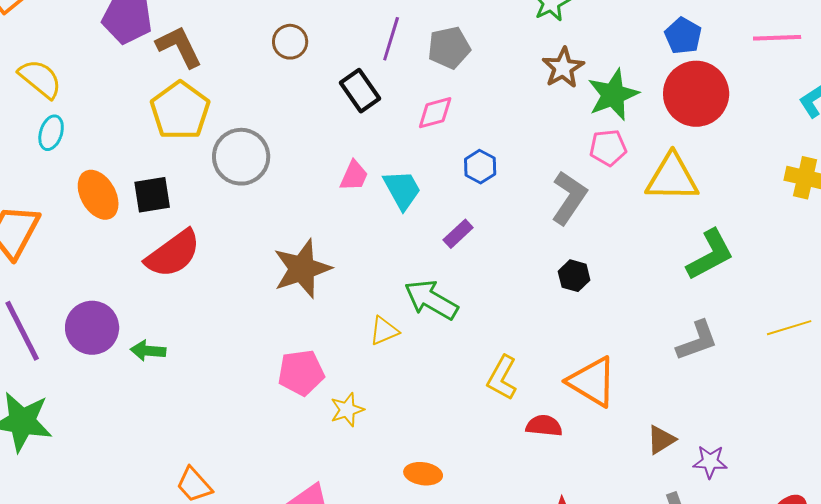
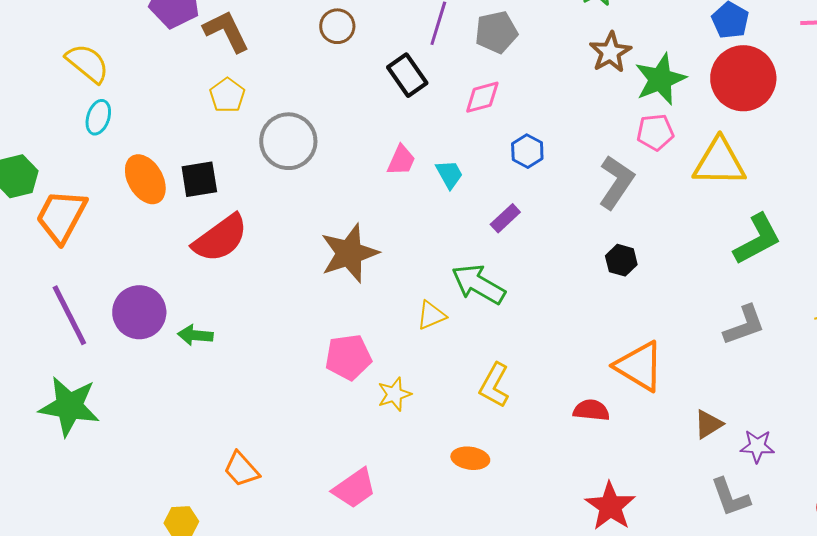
yellow pentagon: (180, 111) -> (227, 95), size x0.6
cyan trapezoid: (402, 190) -> (449, 174), size x0.7
yellow L-shape: (502, 378) -> (494, 385), moved

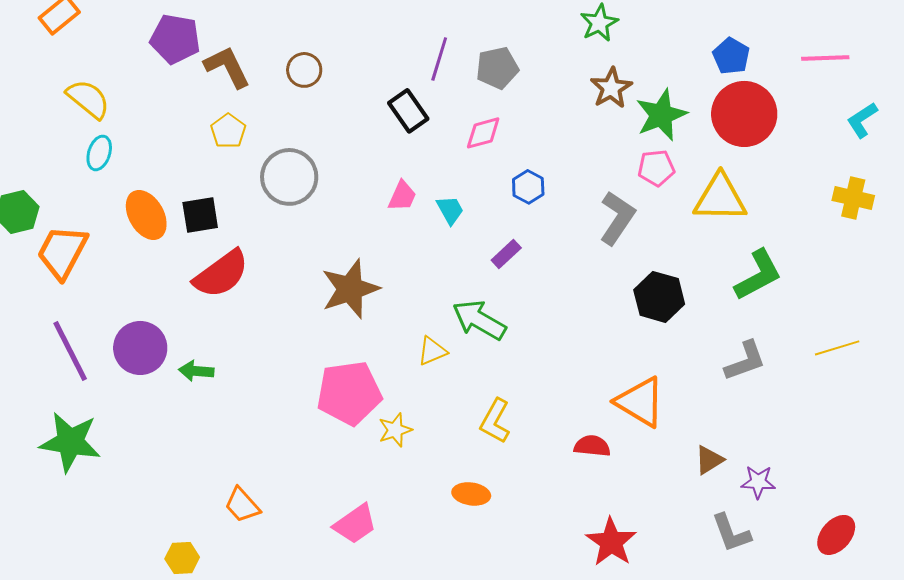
brown circle: (337, 26) -> (304, 70), moved
black hexagon: (621, 260) -> (659, 297), moved, size x1.6
pink pentagon: (348, 357) -> (349, 393), size x1.4

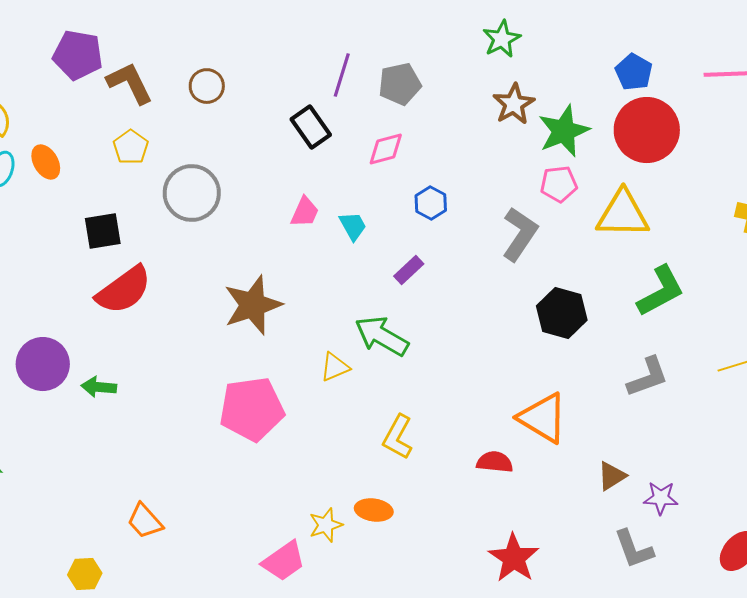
orange ellipse: (146, 215) -> (46, 162), moved, size x0.7
yellow star: (395, 430) -> (326, 525), moved
pink trapezoid: (355, 524) -> (284, 561), moved

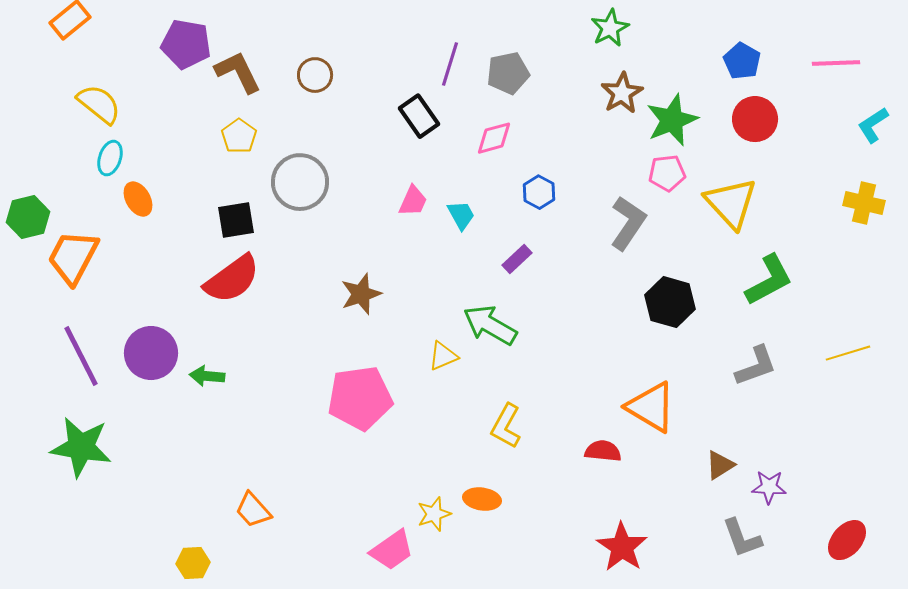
red circle: (647, 130) -> (755, 119), size x0.7
orange ellipse: (46, 162) -> (138, 199), moved
yellow triangle: (623, 214) -> (731, 203), turned 46
black square: (103, 231) -> (236, 220), moved
brown star: (253, 305) -> (361, 294), size x0.7

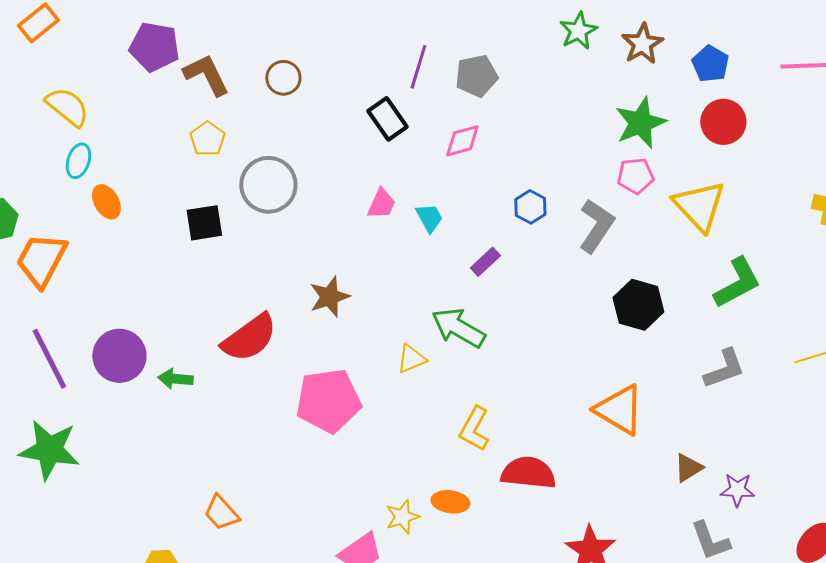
brown star: (622, 93) -> (642, 44), moved
blue hexagon: (539, 192) -> (530, 207), moved
red semicircle: (232, 279) -> (249, 338), moved
red semicircle: (603, 451) -> (528, 473), moved, size x1.5

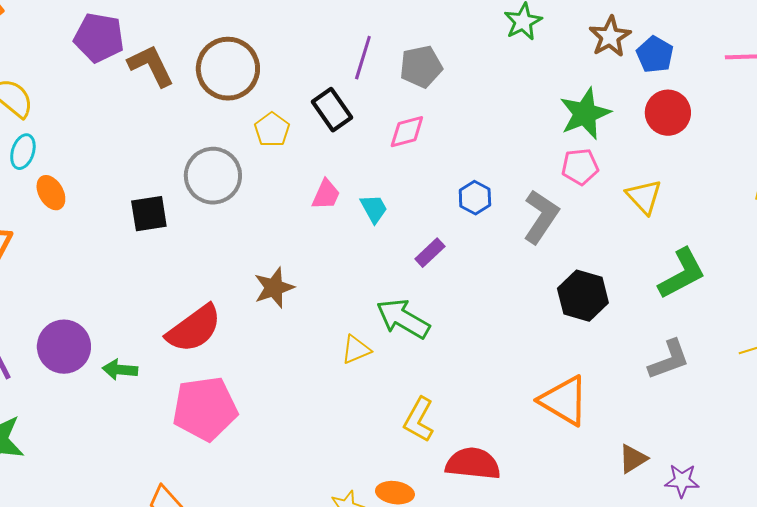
brown star: (642, 44) -> (610, 37), moved
brown circle: (283, 78) -> (228, 69), size x1.8
yellow pentagon: (207, 139) -> (272, 130), moved
yellow triangle: (699, 206) -> (644, 197), size x0.7
pink pentagon: (328, 401) -> (205, 409), moved

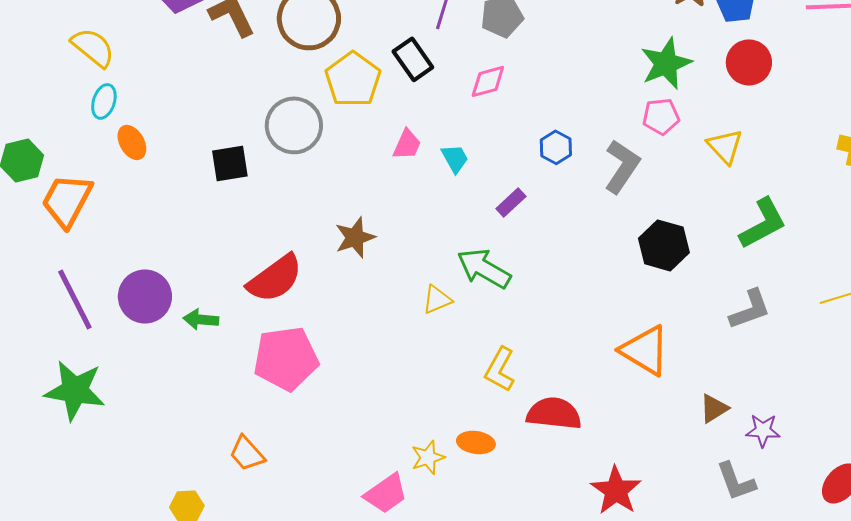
yellow pentagon: (272, 130) -> (353, 79), size x1.6

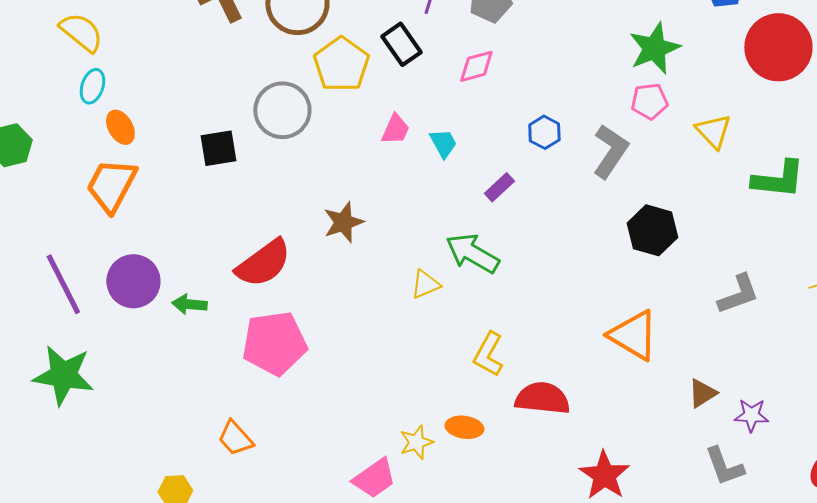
red circle: (749, 62) -> (778, 47), moved, size x1.5
orange trapezoid: (67, 200) -> (111, 185), moved
green L-shape: (763, 223) -> (778, 179), moved, turned 34

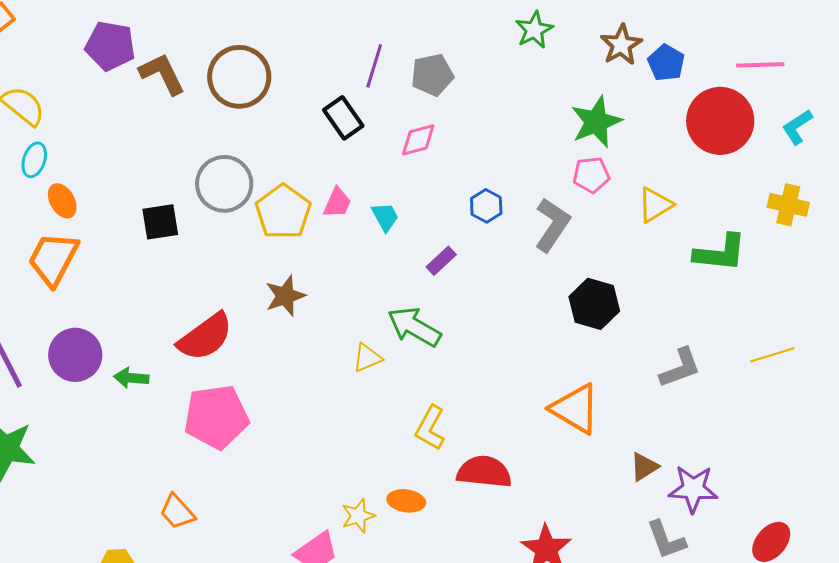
yellow pentagon: (341, 64) -> (283, 212), moved
yellow triangle: (713, 131) -> (655, 205), turned 42
purple star: (751, 415) -> (693, 489), size x1.4

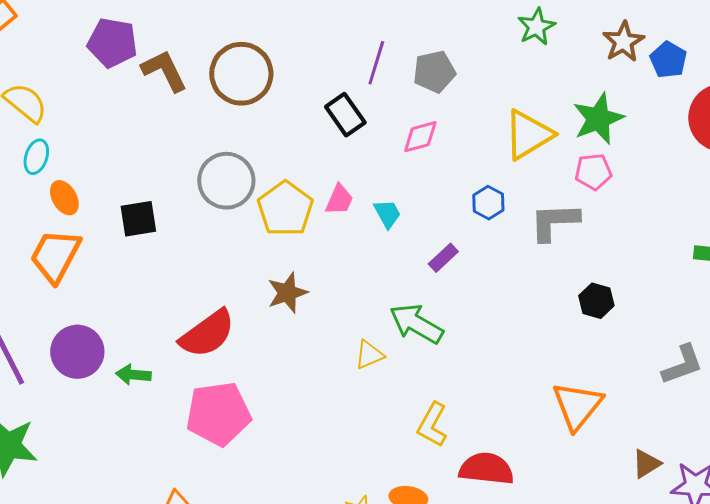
yellow triangle: (655, 205) -> (528, 135), moved, size x1.4
black square: (160, 222) -> (138, 219), moved
gray L-shape: (552, 225) -> (554, 222), turned -126
black hexagon: (594, 304) -> (596, 301), size x0.7
orange triangle: (575, 409) -> (577, 406), turned 38

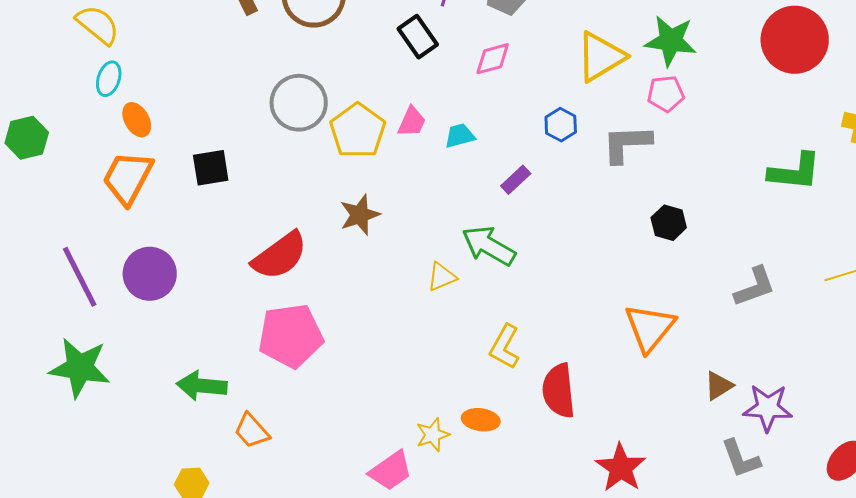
green star: (598, 119) -> (671, 41), turned 30
cyan trapezoid: (387, 214) -> (460, 136), turned -76
black square: (138, 219) -> (211, 168), moved
green arrow: (133, 375) -> (202, 386), moved, size x1.4
red semicircle: (486, 469) -> (559, 391), turned -102

